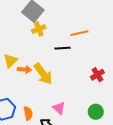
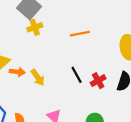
black line: (62, 48) -> (77, 75), moved, turned 63
yellow arrow: (43, 74) -> (38, 77), size x0.7

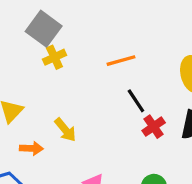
orange arrow: (17, 72) -> (31, 148), moved
black line: (77, 75) -> (136, 101), moved

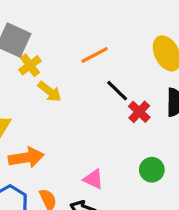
yellow arrow: (65, 130) -> (50, 92), moved
orange arrow: (31, 148) -> (26, 157), size x1.5

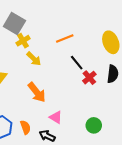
orange arrow: (26, 157) -> (37, 92), moved, turned 55
green circle: (152, 170) -> (94, 125), moved

